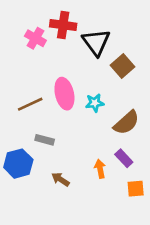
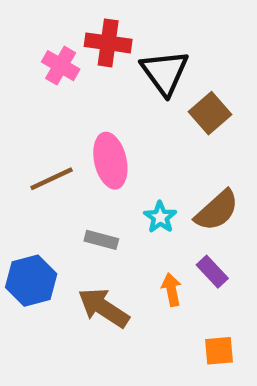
cyan star: (95, 103) -> (160, 217), moved, turned -30
gray rectangle: (45, 140) -> (101, 240), moved
brown arrow: (60, 179) -> (104, 308), size x1.6
orange square: (136, 189) -> (219, 351), moved

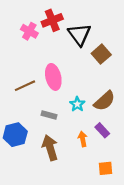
red cross: (108, 43) -> (52, 20), turned -30
brown arrow: (104, 308) -> (50, 148), turned 40

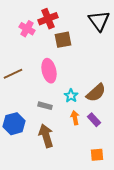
black triangle: (79, 34) -> (99, 21), moved
brown square: (101, 54) -> (63, 40), moved, turned 30
brown line: (25, 86) -> (13, 74), moved
orange arrow: (83, 139) -> (75, 118), moved

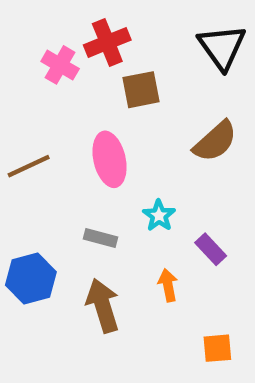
brown semicircle: (96, 93) -> (215, 141), moved
orange arrow: (75, 118) -> (168, 285), moved
purple rectangle: (94, 120) -> (211, 249), moved

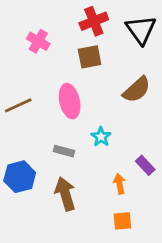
red cross: (107, 42) -> (94, 21), moved
purple rectangle: (211, 249) -> (145, 165), moved
orange arrow: (168, 285) -> (120, 184), moved
orange square: (217, 348) -> (122, 221), moved

